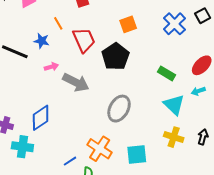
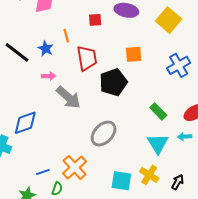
cyan square: (137, 154) -> (121, 181), moved

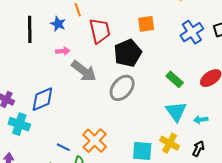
black line: (17, 52) -> (30, 29), turned 56
gray ellipse: (104, 134) -> (122, 88), moved
cyan arrow: (185, 137) -> (201, 120), moved
blue line: (43, 172) -> (63, 147), turned 48

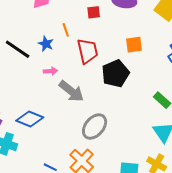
black line: (30, 29) -> (18, 49), turned -56
gray ellipse: (122, 88) -> (95, 127), moved
blue diamond: (42, 99) -> (30, 119), turned 44

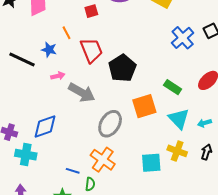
orange square: (134, 45) -> (144, 106), moved, size x1.4
blue diamond: (30, 119) -> (45, 126), turned -32

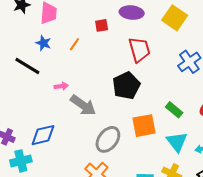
orange line: (66, 33) -> (74, 44), turned 56
blue star: (49, 50) -> (43, 43), moved
red trapezoid: (91, 50) -> (139, 50), moved
cyan cross: (26, 155) -> (21, 161), turned -30

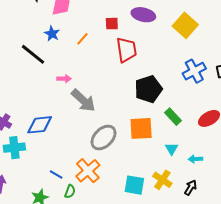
red trapezoid: (139, 50) -> (126, 50), moved
black pentagon: (126, 86) -> (148, 89), moved
cyan triangle: (177, 142) -> (172, 149), size x0.6

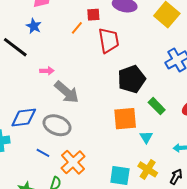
orange line: (83, 39) -> (77, 28), moved
gray ellipse: (104, 137) -> (57, 125), moved, turned 68
cyan triangle: (172, 149) -> (146, 137), moved
blue line: (56, 174) -> (43, 153), moved

